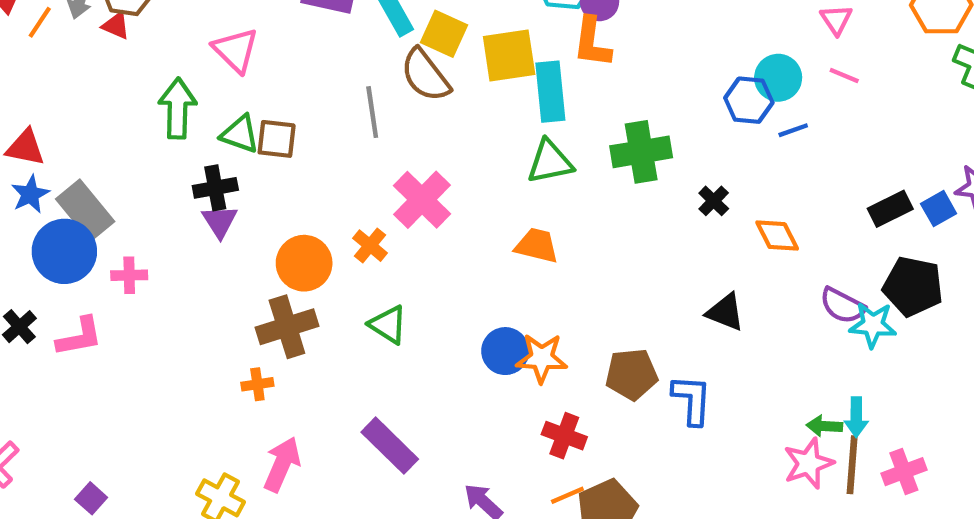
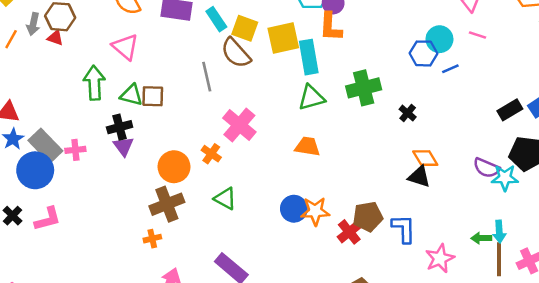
orange diamond: (777, 236) -> (425, 158), moved
pink cross: (129, 275) -> (75, 150), moved
red cross: (564, 436) -> (349, 232), moved, turned 35
pink star: (808, 463) -> (440, 258), moved

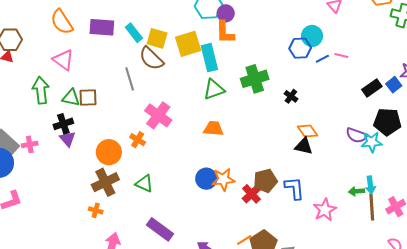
pink line: (478, 35) -> (341, 55), moved
green triangle: (225, 199) -> (144, 184), moved
orange cross: (152, 239) -> (96, 210), turned 32

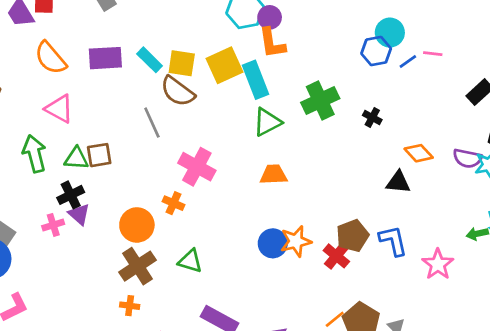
orange diamond: (308, 131) -> (419, 153), moved
pink cross: (30, 144) -> (53, 225), moved

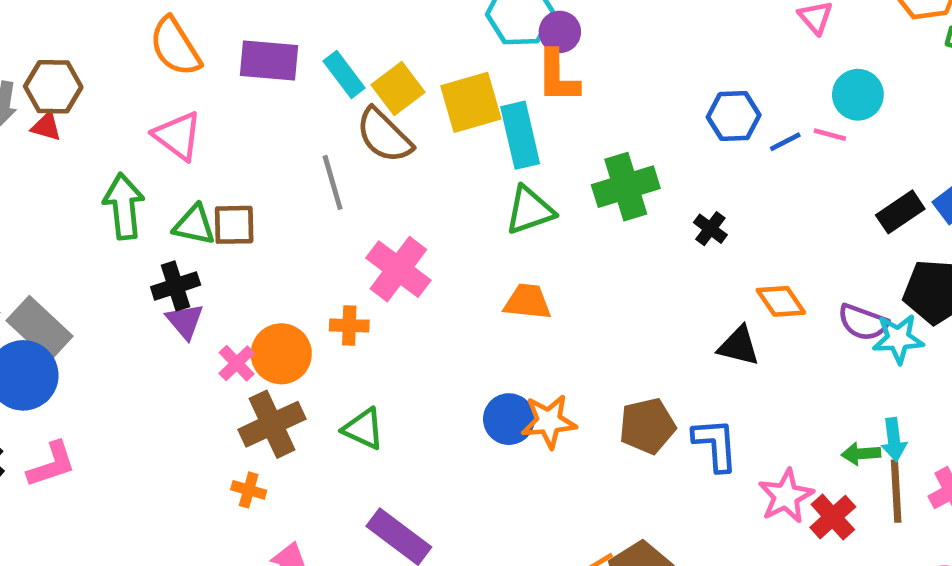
cyan circle: (390, 33) -> (858, 95), moved
yellow square: (182, 63) -> (398, 88), turned 36
orange cross: (173, 203) -> (349, 326), turned -30
pink cross: (53, 225) -> (237, 363), moved, turned -35
red cross: (336, 256) -> (833, 517), moved

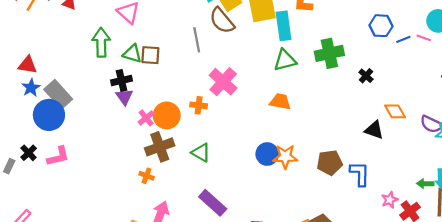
pink star: (786, 496) -> (390, 200), size x0.7

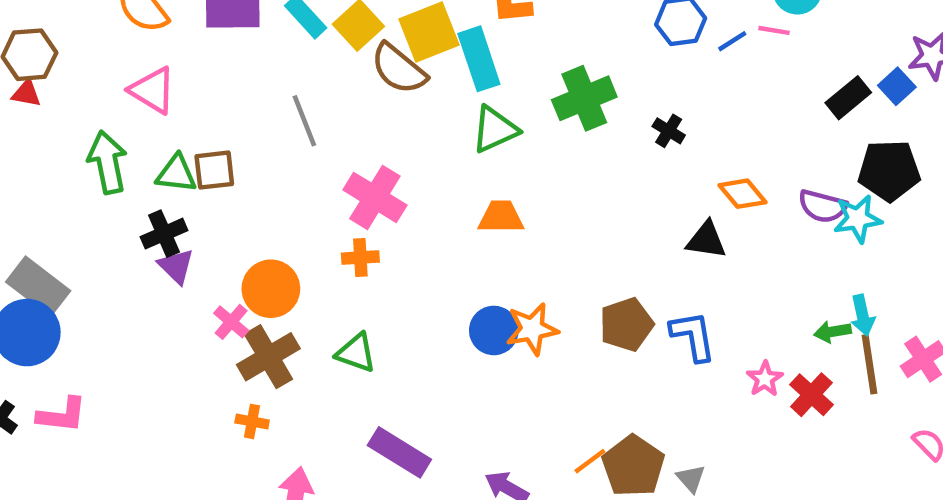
brown semicircle: (222, 21) -> (399, 69), moved
orange cross: (199, 105) -> (360, 258), moved
pink cross: (146, 118) -> (231, 322), moved
pink L-shape: (58, 156) -> (62, 415), turned 30

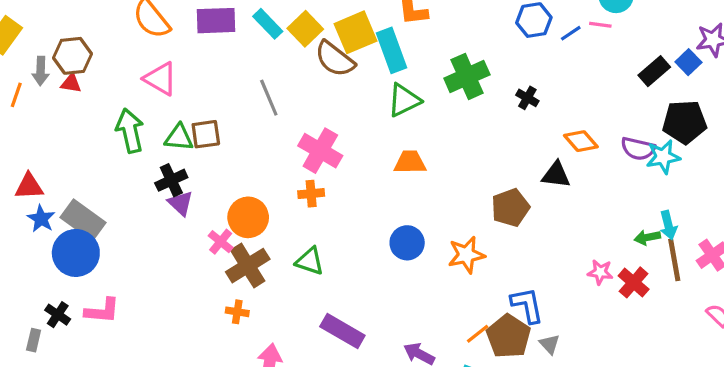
brown pentagon: (626, 324) -> (510, 208), moved
orange star: (532, 329) -> (466, 255), moved
blue L-shape: (693, 336) -> (527, 305), moved
pink star: (765, 379) -> (600, 272), turned -30

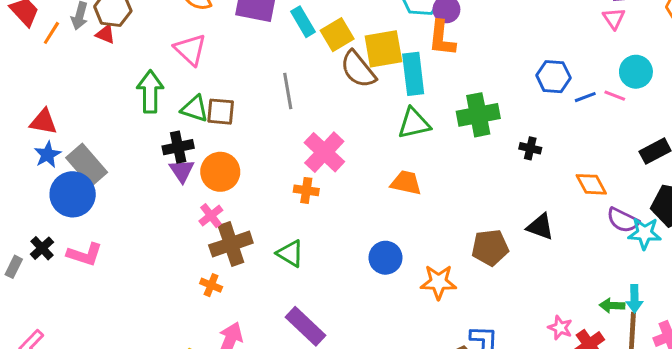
black cross: (527, 98) -> (530, 148), turned -30
orange diamond: (581, 141) -> (591, 184), moved
orange circle: (248, 217) -> (220, 172), moved

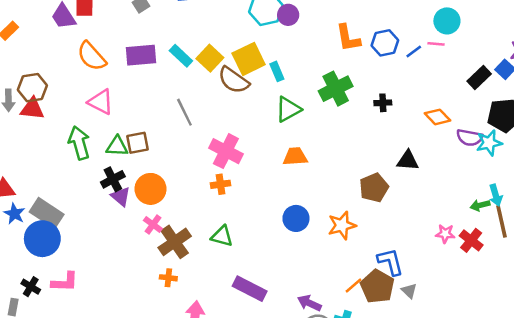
red triangle: (105, 34) -> (32, 109), size x1.5
orange L-shape: (442, 38) -> (348, 38), moved
cyan rectangle: (413, 74) -> (277, 71), size x0.6

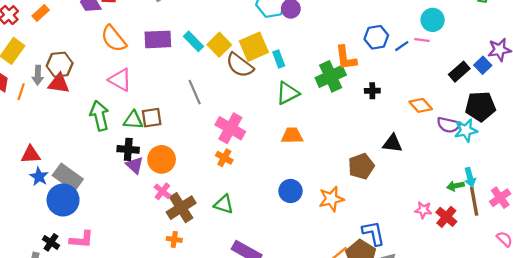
orange L-shape: (348, 38) -> (346, 58), moved
black cross: (113, 179) -> (128, 149), turned 30
orange cross: (221, 184) -> (224, 158), turned 35

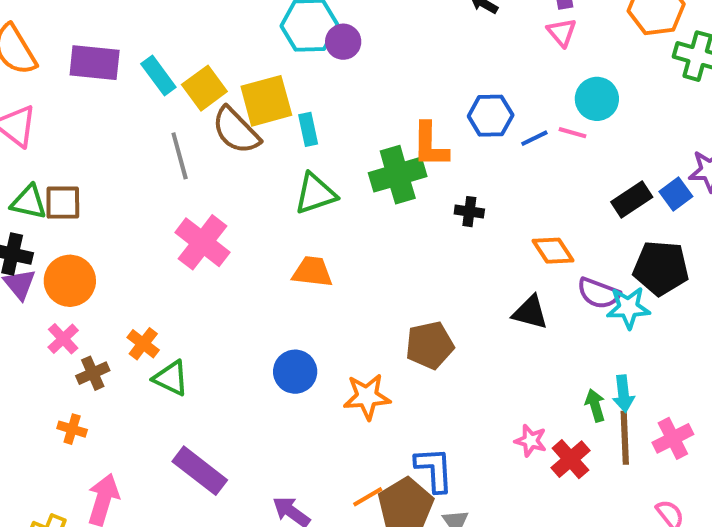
gray line: (195, 92) -> (180, 156), moved
black triangle: (392, 143) -> (530, 312), moved
orange cross: (224, 158) -> (143, 344), moved
green arrow: (456, 186) -> (595, 405), turned 77
brown cross: (181, 208) -> (93, 373), size x0.6

